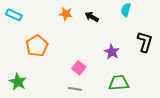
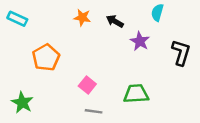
purple star: (112, 52) -> (140, 41), moved
pink square: (79, 68) -> (87, 85), moved
green trapezoid: (119, 83) -> (136, 94), moved

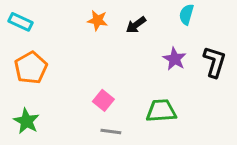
black arrow: (115, 21) -> (136, 25), turned -66
purple star: (140, 41) -> (175, 59), moved
orange pentagon: (46, 58) -> (31, 68), moved

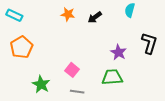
purple star: (175, 59) -> (118, 52), moved
green star: (26, 121) -> (41, 84), moved

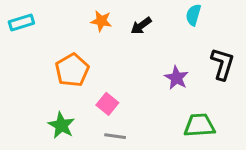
cyan rectangle: (14, 15) -> (21, 23), turned -42
orange pentagon: (21, 47) -> (72, 70), moved
green trapezoid: (112, 77) -> (199, 125), moved

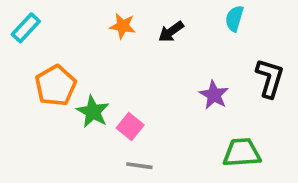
cyan rectangle: (21, 23) -> (26, 28), turned -30
orange pentagon: (72, 70) -> (56, 86), moved
green star: (61, 125) -> (93, 112), moved

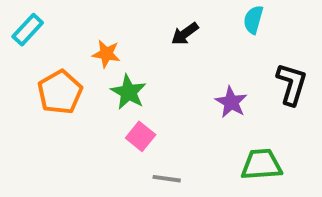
orange star: (123, 26) -> (106, 54), moved
green star: (93, 112) -> (128, 92), moved
gray line: (139, 166) -> (167, 179), moved

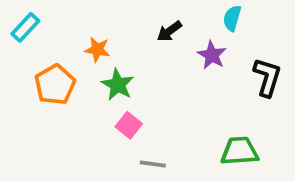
purple star: (231, 102) -> (212, 55), moved

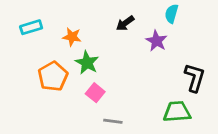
cyan rectangle: (25, 27) -> (31, 27), moved, turned 30
black L-shape: (267, 77) -> (195, 78), moved
orange pentagon: (55, 85) -> (53, 76), moved

